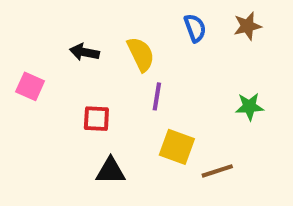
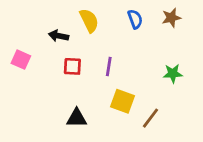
yellow semicircle: (141, 54) -> (89, 21), moved
red square: (96, 119) -> (72, 66), moved
brown line: (217, 171) -> (150, 118), turned -35

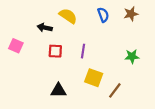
yellow semicircle: (89, 21) -> (68, 16), turned -30

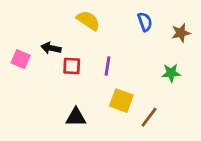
brown star: (131, 14) -> (181, 33), moved
blue semicircle: (103, 15) -> (145, 22), moved
black arrow: (45, 28) -> (51, 48), moved

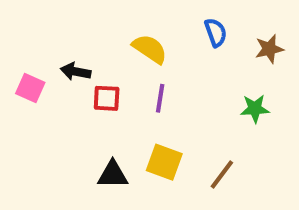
yellow semicircle: (88, 20) -> (150, 49), moved
yellow square: (121, 101) -> (164, 162), moved

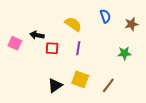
black triangle: (113, 175) -> (55, 85), turned -35

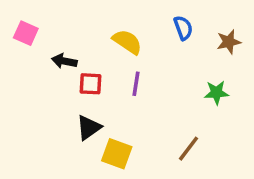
pink square: (15, 43) -> (26, 33), moved
yellow square: (80, 79) -> (117, 154), moved
black triangle: (55, 85) -> (89, 128), moved

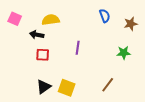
yellow semicircle: (127, 42) -> (51, 20), moved, turned -42
red square: (91, 84) -> (43, 55), moved
black triangle: (89, 128) -> (44, 87), moved

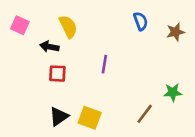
yellow semicircle: (51, 20) -> (68, 27), turned 72
green star: (124, 53) -> (173, 92), moved

